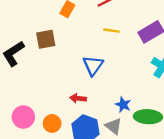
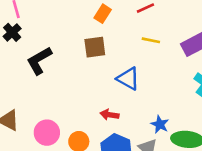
brown square: (46, 39) -> (95, 47), moved
blue triangle: (93, 65) -> (128, 79), turned -40

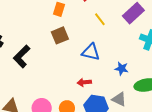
yellow line: (151, 40) -> (100, 19), turned 56
blue star: (160, 124) -> (122, 69), moved

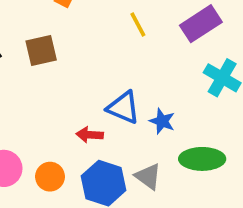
brown square: (60, 35) -> (41, 51), moved
blue triangle: (91, 52) -> (123, 108), moved

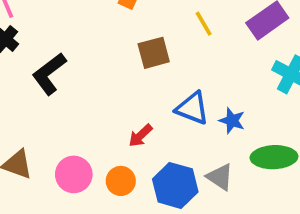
brown square: (41, 51) -> (154, 53), moved
red arrow: (90, 135) -> (140, 136), moved, turned -45

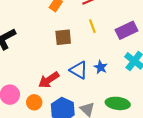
blue star: (232, 121) -> (101, 67), moved
red arrow: (140, 136) -> (49, 80), size x1.5

